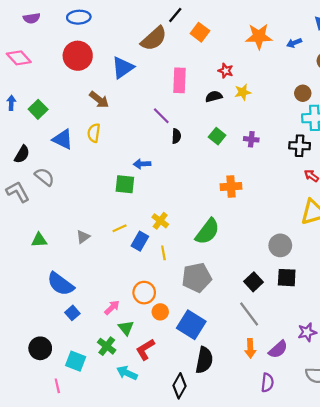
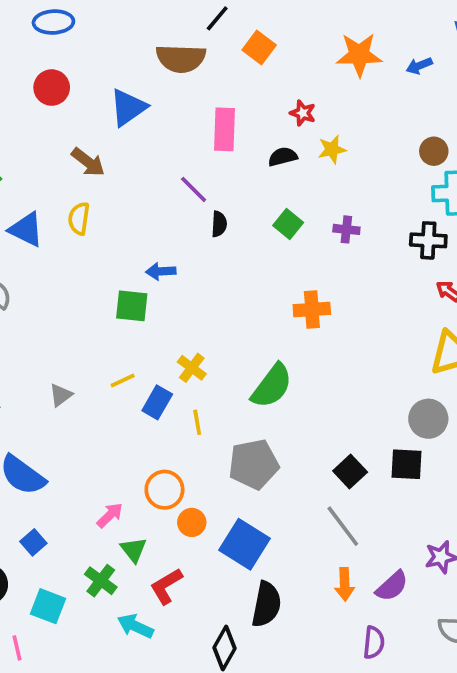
brown semicircle: (154, 39) -> (181, 58), turned 44
red circle: (78, 56) -> (52, 88), size x0.7
gray circle: (280, 245) -> (428, 419), moved
blue square: (72, 313) -> (33, 542), moved

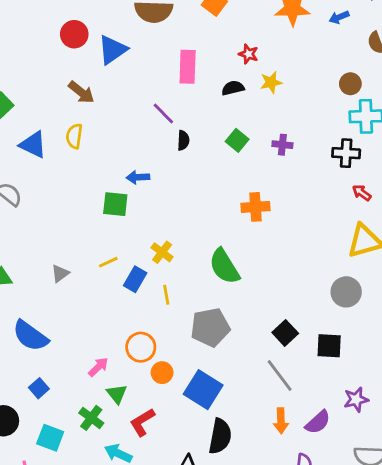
red circle: (52, 88) -> (74, 34), moved
green semicircle: (272, 386) -> (224, 266), turned 111
black square: (406, 464) -> (329, 346), moved

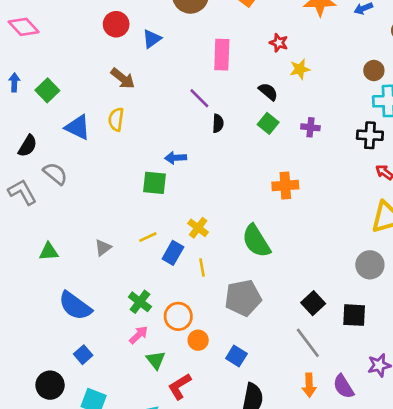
blue triangle: (112, 50) -> (152, 39), size x0.7
black semicircle: (233, 88) -> (268, 92), moved, turned 54
blue square: (203, 390) -> (236, 356), size x0.6
green cross: (91, 418) -> (140, 302), moved
purple semicircle: (318, 422) -> (343, 386), turned 100

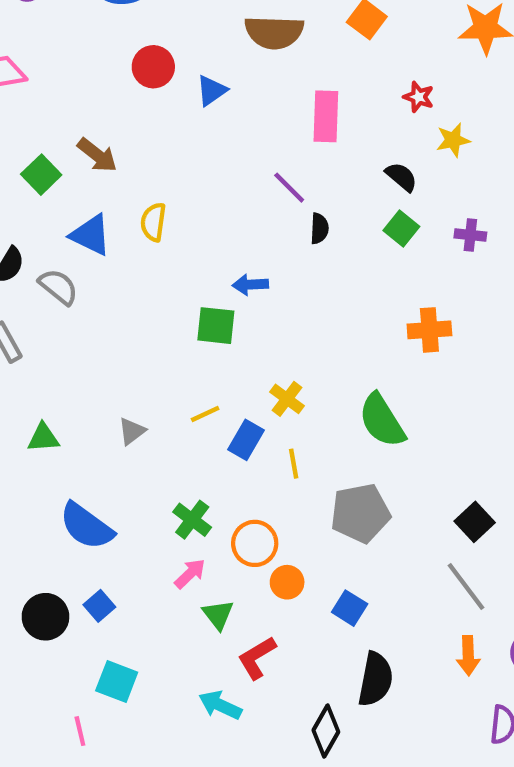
brown arrow: (123, 78) -> (97, 155), moved
gray semicircle: (55, 174) -> (58, 287), moved
black circle: (50, 385) -> (45, 617), moved

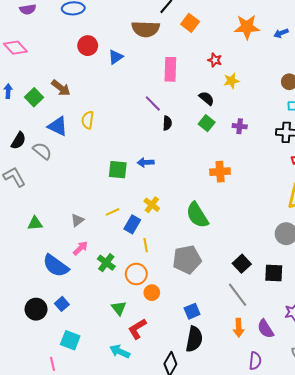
blue arrow: (250, 285) -> (146, 162), moved
yellow line: (294, 464) -> (146, 245), moved
pink arrow: (190, 574) -> (80, 248), moved
blue square: (350, 608) -> (192, 311), moved, turned 35

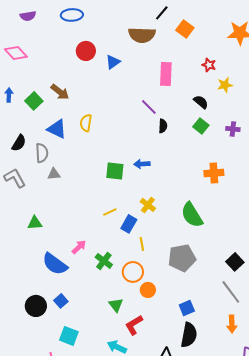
gray semicircle: (42, 151) -> (42, 153), turned 48
gray triangle: (77, 220) -> (54, 174), moved, turned 32

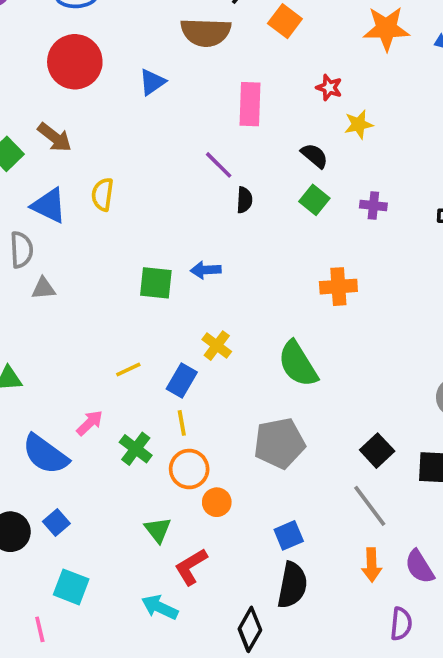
red circle: (86, 51) -> (75, 62), moved, size x1.5
yellow line: (110, 212) -> (128, 370), moved
yellow line: (142, 244) -> (182, 423), moved

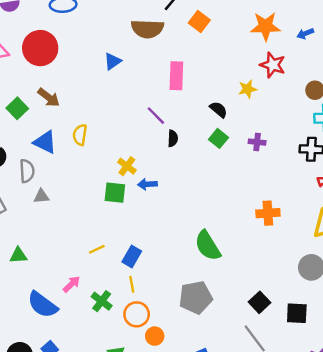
red circle: (75, 62) -> (40, 48), moved
red star: (329, 88) -> (273, 65), moved, size x1.5
orange cross: (338, 287) -> (268, 213), moved
yellow cross: (217, 346) -> (127, 166), moved

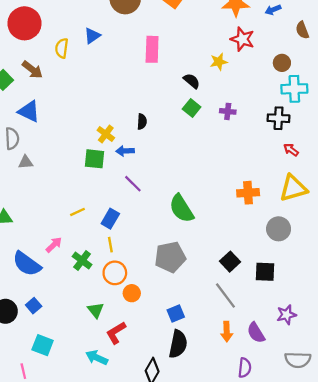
purple line: (156, 116) -> (133, 184), moved
yellow semicircle: (80, 135) -> (62, 48), moved
black semicircle: (173, 138) -> (142, 122), moved
orange cross: (268, 213) -> (248, 193), moved

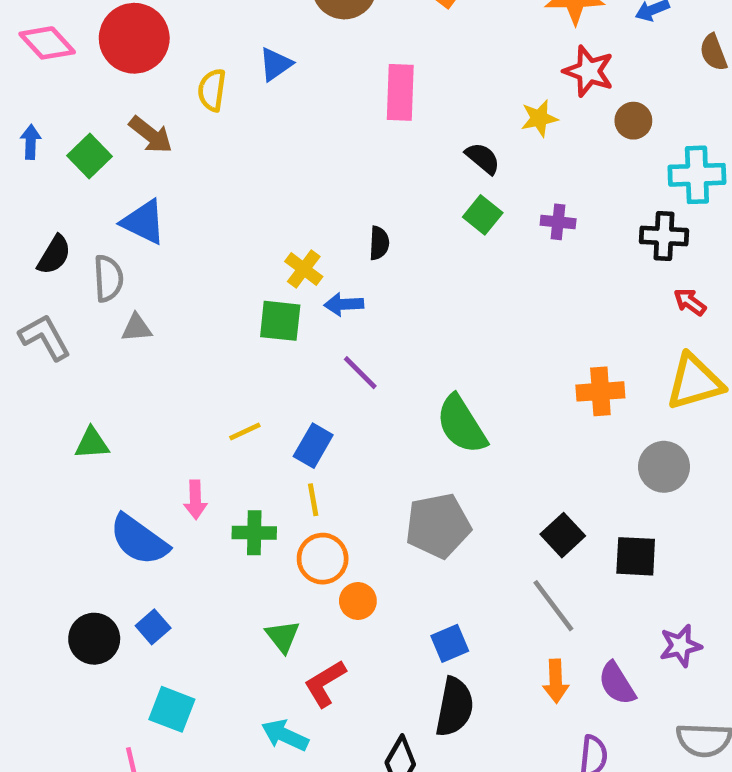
brown circle: (282, 63) -> (633, 121), moved
pink arrow: (54, 245) -> (195, 500), turned 132
green cross: (82, 260) -> (254, 533), turned -36

